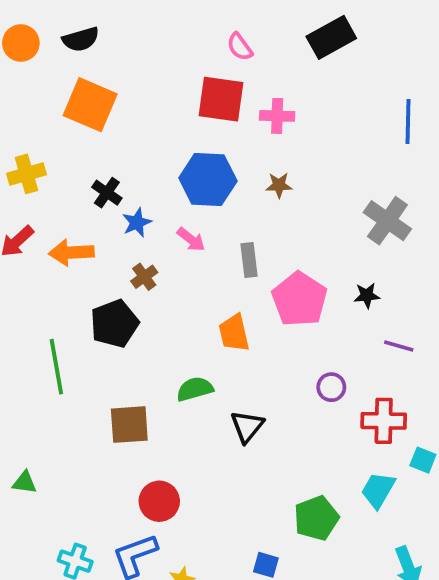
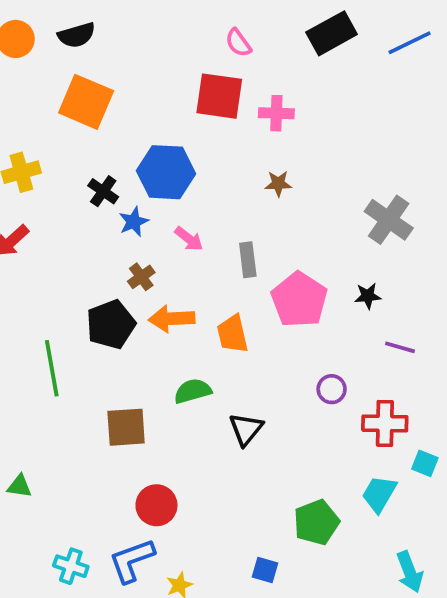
blue line: (408, 122) -> (410, 43), moved, turned 63
blue hexagon: (208, 180) -> (166, 172), moved
orange arrow: (71, 252) -> (172, 319), moved

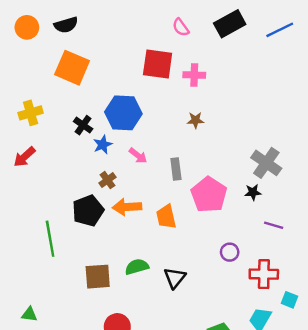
pink semicircle: (238, 43) -> (181, 27), moved
gray cross: (389, 220) -> (266, 163), moved
green semicircle: (193, 391) -> (137, 267), moved

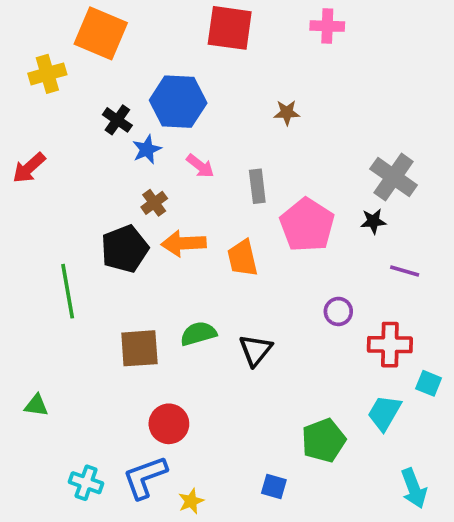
pink cross: (194, 75) -> (327, 26), moved
yellow cross: (31, 113) -> (47, 74), moved

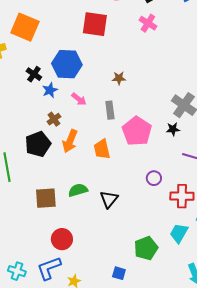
pink cross: (327, 26) -> (148, 23), turned 30
brown star: (287, 113) -> (119, 78), moved
orange arrow: (184, 243) -> (70, 141), turned -65

